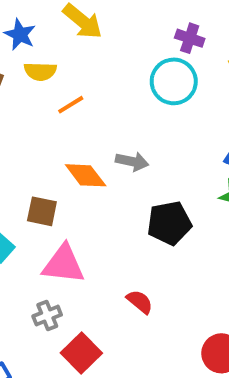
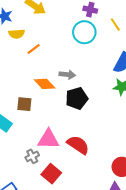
black pentagon: (169, 223) -> (77, 98), moved
pink triangle: (64, 264) -> (48, 139), moved
red semicircle: (140, 302) -> (78, 145), size x1.6

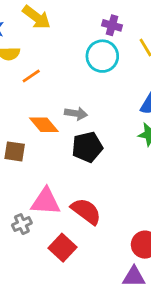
red square: (51, 174) -> (62, 248), moved

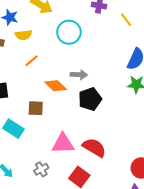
cyan circle: (102, 56) -> (69, 32), moved
orange line: (31, 76) -> (32, 61), moved
gray cross: (22, 224) -> (41, 169), moved

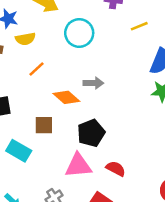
yellow line: (126, 20) -> (139, 26), moved, turned -72
black pentagon: (90, 99) -> (91, 133), moved
red semicircle: (94, 148) -> (116, 169), size x0.7

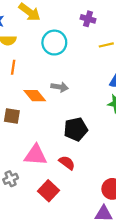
orange line: (36, 69) -> (13, 67), turned -48
black pentagon: (91, 133) -> (76, 129), moved

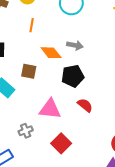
black pentagon: (76, 129) -> (73, 76), moved
red semicircle: (67, 163) -> (85, 105), moved

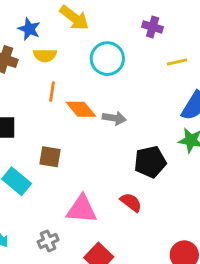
orange diamond: (51, 53) -> (81, 109), moved
black pentagon: (73, 76) -> (150, 162), moved

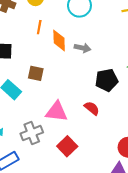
orange diamond: (81, 109) -> (59, 41), turned 35
gray cross: (48, 241) -> (32, 133), size x1.5

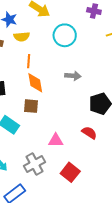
orange diamond: (59, 41) -> (35, 83), moved
pink triangle: (57, 112) -> (56, 140), size x0.7

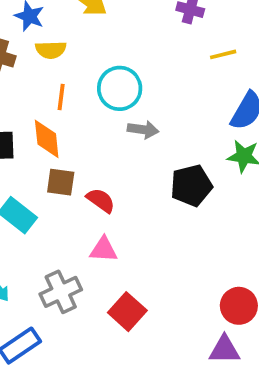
cyan circle: (65, 35) -> (120, 88), moved
orange diamond: (35, 83) -> (47, 139), moved
red semicircle: (89, 133) -> (101, 200), moved

